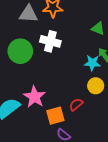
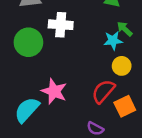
red semicircle: (76, 104) -> (103, 91), size x1.5
orange square: (55, 116) -> (125, 106), moved

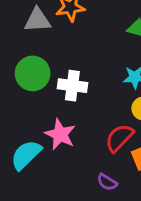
white cross: (61, 25) -> (72, 86), moved

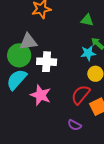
gray triangle: (37, 20) -> (28, 42), moved
cyan semicircle: (26, 155) -> (17, 80), moved

